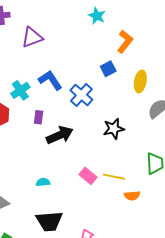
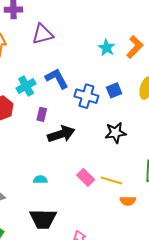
cyan star: (97, 16) -> (107, 48), moved
blue square: (108, 69) -> (114, 90), moved
blue cross: (81, 95) -> (86, 96), turned -30

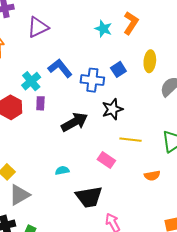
purple rectangle: (42, 114) -> (40, 103), moved
black star: (115, 133) -> (112, 109), moved
yellow line: (111, 180) -> (130, 140), moved
black trapezoid: (43, 219) -> (89, 197), moved

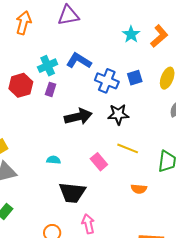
blue L-shape: (60, 68) -> (79, 61), turned -35

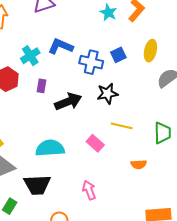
purple rectangle: (51, 89) -> (42, 86), moved
cyan semicircle: (54, 160) -> (50, 148), size x2.0
black trapezoid: (72, 193) -> (37, 185), moved
pink arrow: (88, 224) -> (89, 190), moved

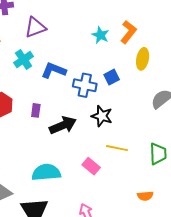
yellow ellipse: (150, 51) -> (143, 59), moved
cyan cross: (30, 56) -> (24, 60), moved
black star: (107, 94) -> (102, 116), turned 30
orange semicircle: (139, 164) -> (145, 196), moved

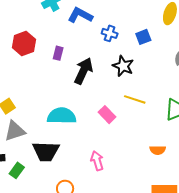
blue square: (112, 77) -> (143, 37), moved
blue cross: (85, 85) -> (110, 33), size x0.7
black arrow: (63, 125) -> (83, 71), turned -48

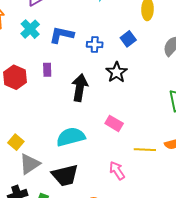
purple rectangle: (58, 53) -> (47, 70), moved
black star: (123, 66) -> (117, 72), turned 30
yellow line: (135, 99) -> (145, 150), moved

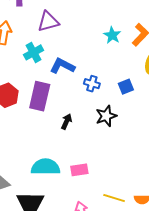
purple rectangle: (47, 70) -> (40, 96), size x2.0
black arrow: (80, 88) -> (67, 122), size x0.6
pink rectangle: (114, 123) -> (79, 170), moved, turned -54

